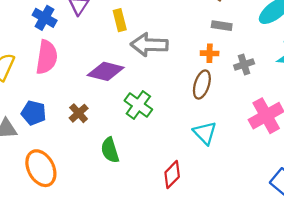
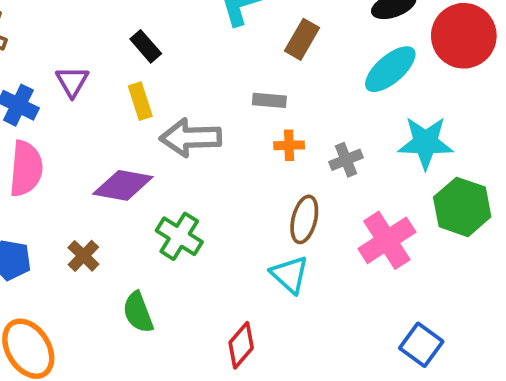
gray rectangle: (222, 26) -> (269, 100), moved
brown ellipse: (202, 85) -> (304, 219), moved

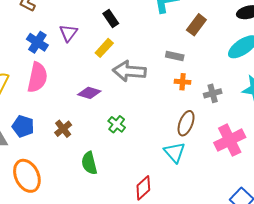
yellow rectangle: (140, 101) -> (104, 48), turned 54
purple diamond: (123, 185) -> (89, 93), size x0.7
green cross: (179, 236) -> (117, 124), size x0.7

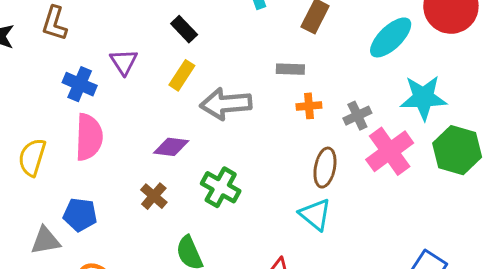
green cross: (117, 124) -> (221, 187), size x1.4
brown cross: (63, 129) -> (154, 196), moved
pink cross: (230, 140) -> (390, 151), moved

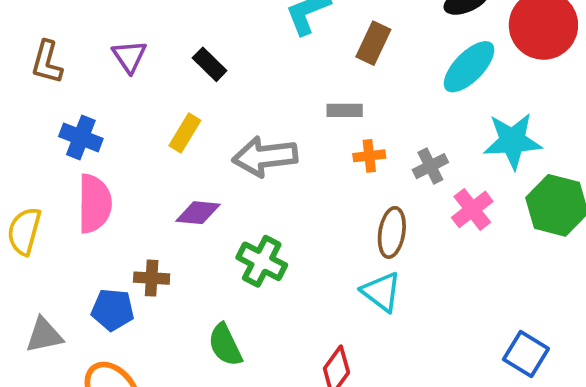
purple triangle: (124, 62) -> (129, 56), moved
yellow rectangle: (182, 75) -> (185, 133), moved
pink cross: (390, 151) -> (472, 209), size x0.7
brown cross: (154, 196) -> (152, 278), moved, turned -36
blue pentagon: (80, 215) -> (113, 310), moved

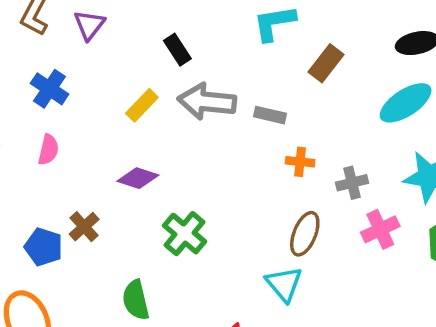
purple triangle: (129, 56) -> (89, 25), moved
gray rectangle: (345, 110) -> (270, 115), moved
gray arrow: (265, 156) -> (207, 102), moved
pink semicircle: (94, 204) -> (48, 150), size x0.6
brown cross: (152, 278) -> (84, 227), turned 32

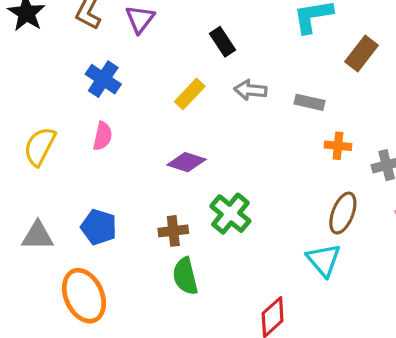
gray arrow: (207, 102) -> (250, 90), size x0.6
brown cross: (84, 227) -> (173, 231), moved, turned 36

